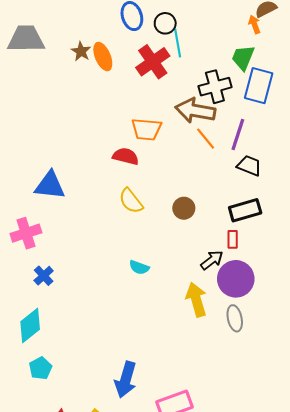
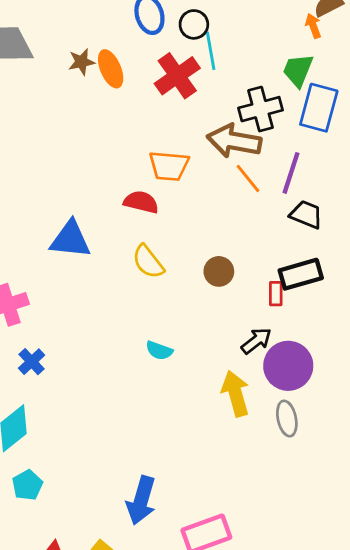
brown star: (81, 51) -> (81, 62), turned 30
blue triangle: (50, 185) -> (70, 240), moved
red rectangle: (233, 239) -> (276, 294), moved

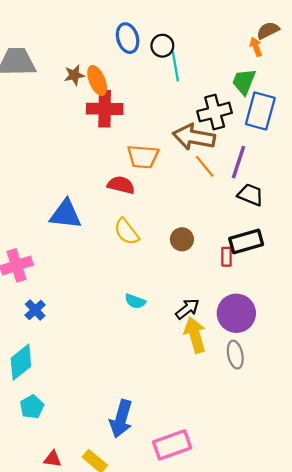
red cross: (177, 76) -> (105, 109), moved, turned 36
black arrow: (256, 341) -> (187, 309), moved

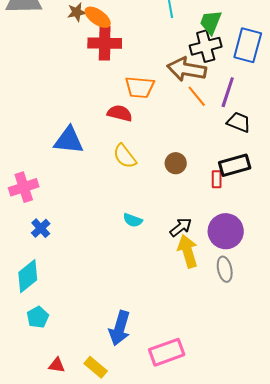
orange ellipse: (97, 80) -> (98, 17), turned -32
green trapezoid: (244, 82) -> (211, 22), moved

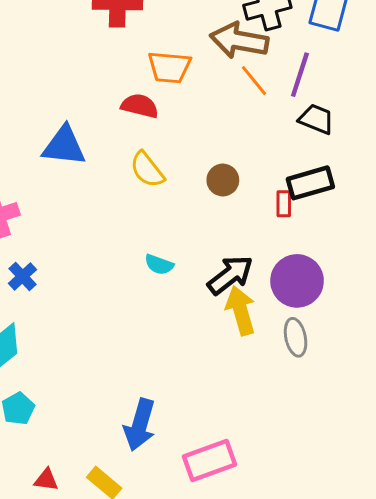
black arrow: (181, 227) -> (230, 275), size x1.4

